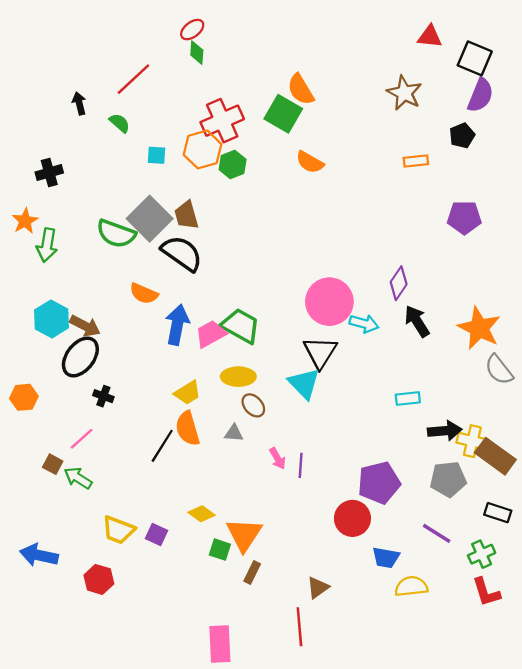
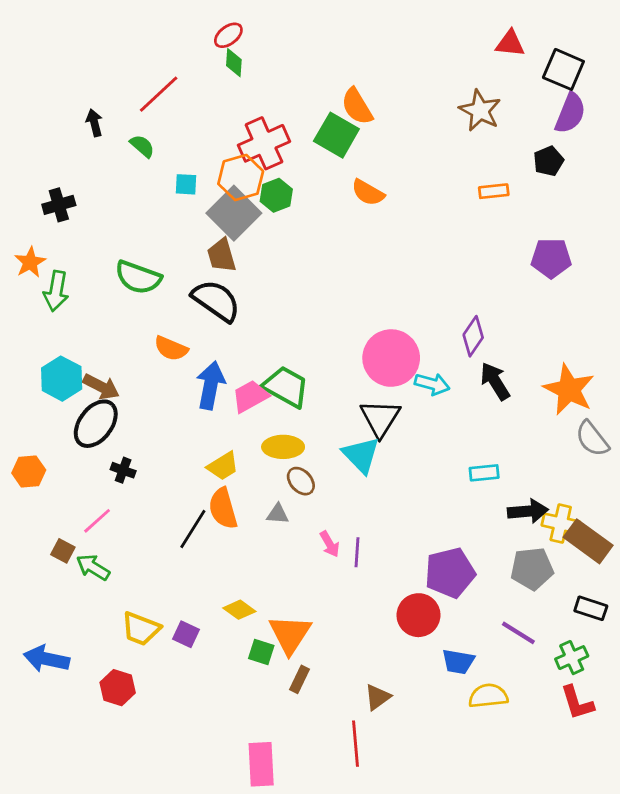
gray square: (150, 219) -> (234, 213), moved

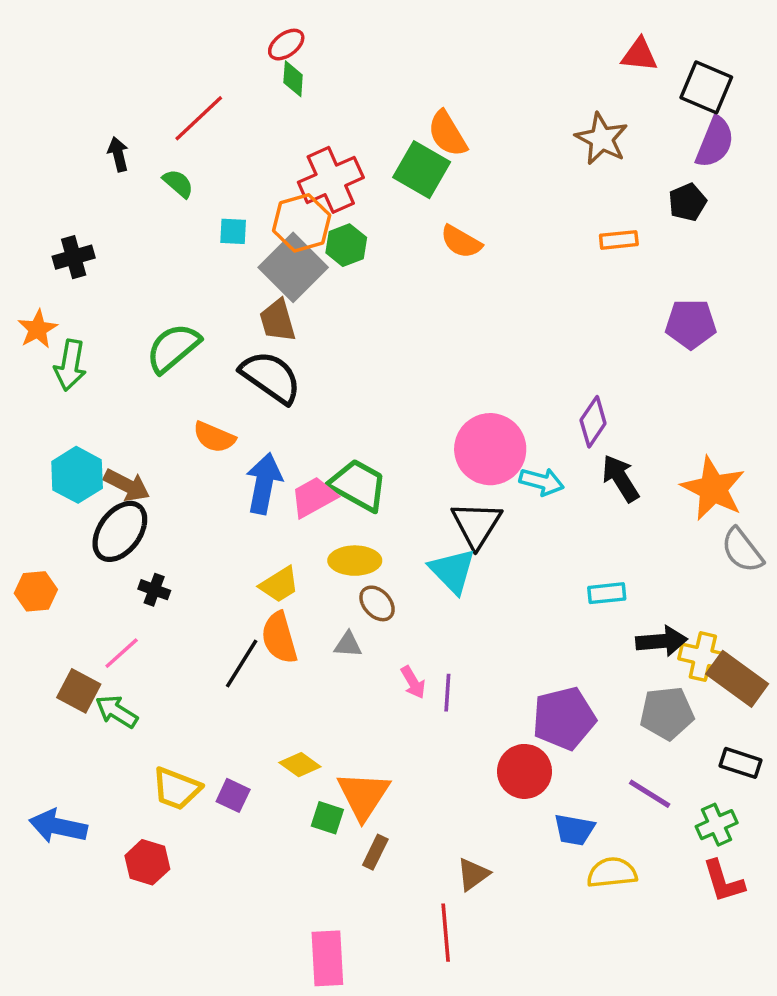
green semicircle: (138, 277) -> (173, 348), turned 120
brown square: (63, 551) -> (79, 691), size x1.4

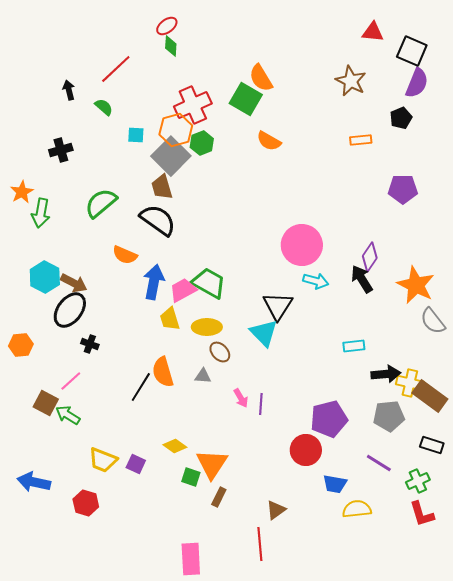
black cross: (74, 257) -> (61, 150), moved
purple diamond: (593, 422) -> (370, 257), moved
pink circle: (490, 449) -> (302, 245), moved
yellow trapezoid: (279, 585) -> (170, 319), moved, turned 105

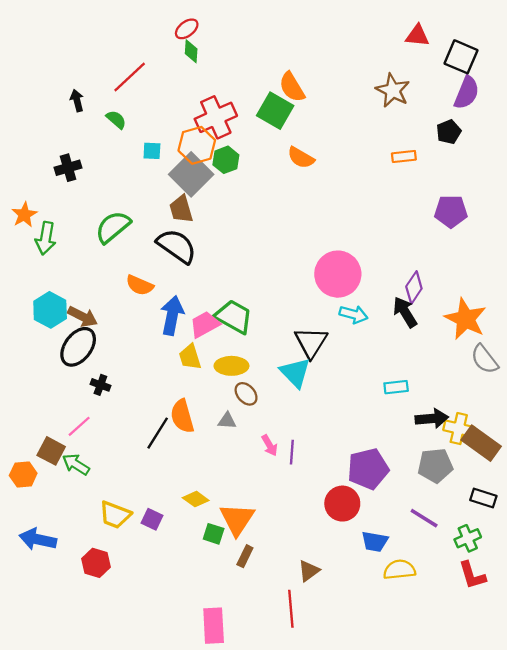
orange hexagon: (21, 345) -> (23, 474), moved

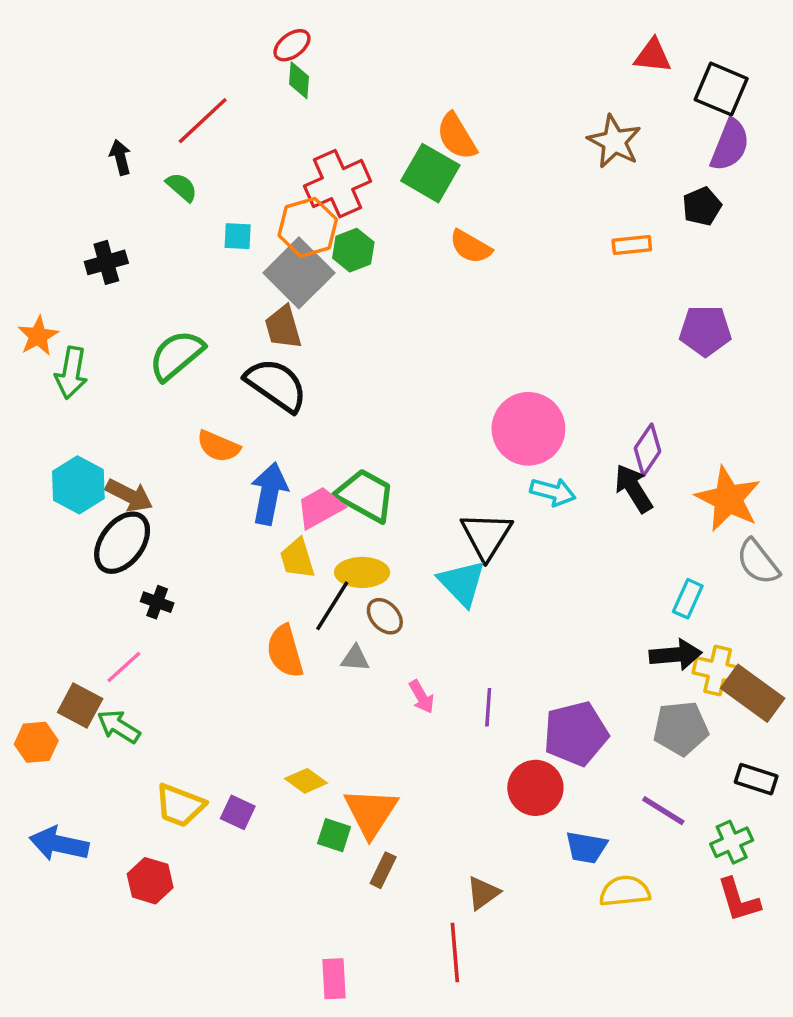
cyan rectangle: (396, 387) -> (688, 599), moved, turned -60
black line: (158, 433) -> (332, 606), moved
purple line: (292, 452) -> (488, 707), moved
pink rectangle: (214, 626) -> (334, 979), size x0.7

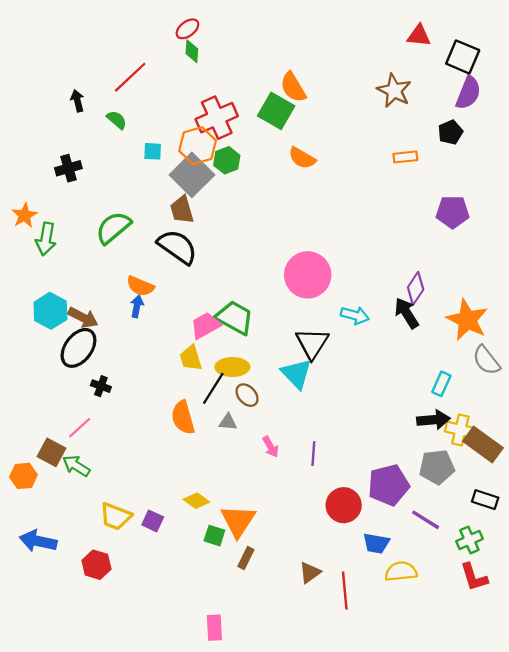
pink circle: (528, 429) -> (308, 275), moved
blue arrow: (269, 494) -> (137, 306), moved, size x0.6
purple pentagon: (576, 734) -> (389, 485), moved
red line: (455, 953) -> (345, 591), moved

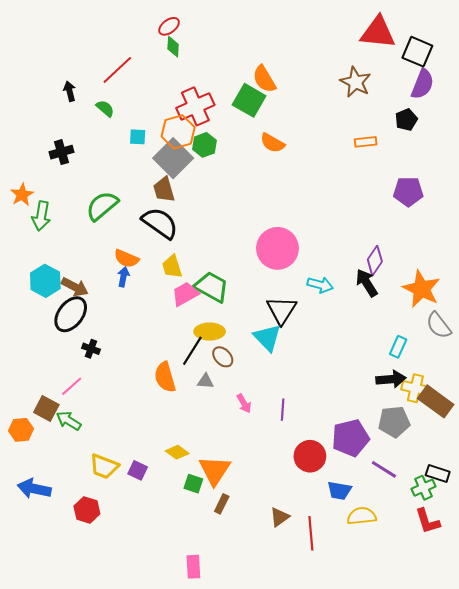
red triangle: (419, 36) -> (378, 32), size x1.6
yellow trapezoid: (191, 358) -> (172, 267), moved
black rectangle: (485, 500) -> (438, 473), moved

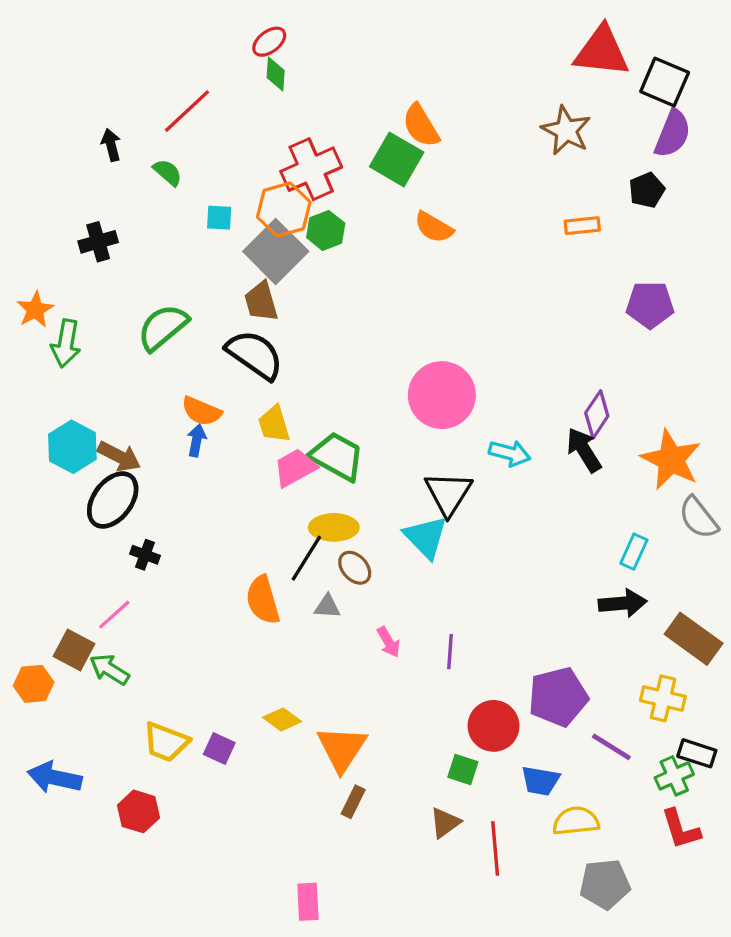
yellow cross: (415, 388) -> (663, 698), moved
gray pentagon: (394, 422) -> (605, 884), moved
green square: (193, 484) -> (463, 769), moved

